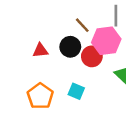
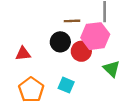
brown line: (82, 25) -> (72, 21), turned -49
red triangle: (40, 50) -> (23, 54), moved

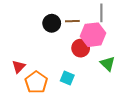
black circle: (60, 42) -> (52, 23), moved
red triangle: (23, 54) -> (19, 67), moved, turned -40

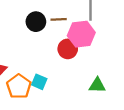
green triangle: (108, 64) -> (97, 85), moved, turned -42
cyan square: (67, 78) -> (39, 82), moved

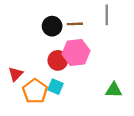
pink hexagon: (81, 34) -> (76, 52), moved
red circle: (68, 49) -> (58, 60), moved

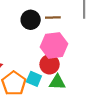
red circle: (58, 60) -> (50, 64), moved
green triangle: (114, 90) -> (57, 82), moved

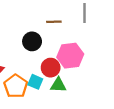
black circle: (31, 20) -> (32, 41), moved
pink hexagon: (54, 45) -> (70, 56), moved

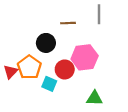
green triangle: (58, 85) -> (95, 98), moved
orange pentagon: (16, 86) -> (29, 67), moved

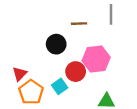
orange pentagon: (29, 67) -> (31, 92), moved
cyan square: (49, 84) -> (60, 86), turned 32

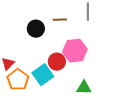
black circle: (56, 44) -> (36, 29), moved
cyan square: (60, 86) -> (43, 75), size x1.5

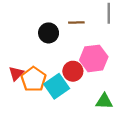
orange pentagon: (18, 80) -> (33, 79), moved

